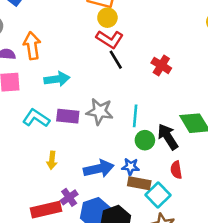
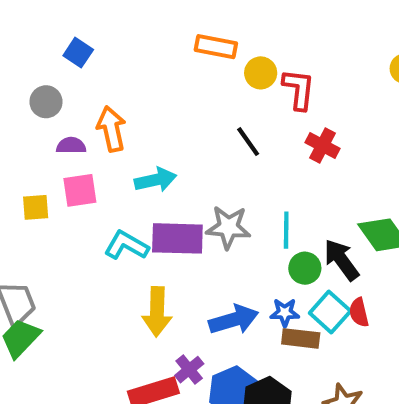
yellow circle: (107, 18) -> (261, 73), moved
red L-shape: (110, 39) -> (299, 89), moved, turned -112
purple rectangle: (68, 116) -> (177, 238), size x1.4
yellow arrow: (52, 160) -> (157, 312), size x1.6
cyan square: (158, 195) -> (330, 312), moved

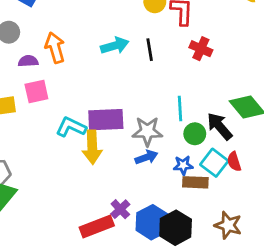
black line: (248, 142) -> (150, 50), turned 30
cyan arrow: (156, 180) -> (115, 46), moved
gray star: (228, 227) -> (147, 131), moved
yellow arrow: (157, 312) -> (92, 147), moved
blue arrow: (234, 320) -> (146, 157), moved, size x0.7

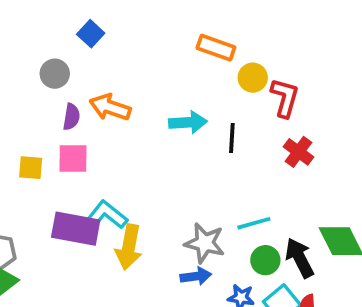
orange arrow: (55, 48) -> (110, 107), turned -68
purple semicircle: (28, 61) -> (71, 117), turned 90
cyan line: (180, 109) -> (254, 223), turned 65
purple rectangle: (106, 120) -> (76, 229), moved

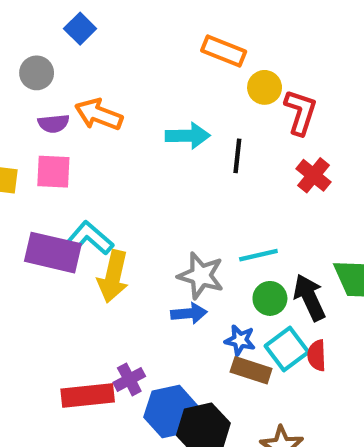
purple semicircle: (71, 117) -> (54, 123), turned 72

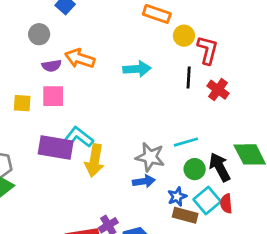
black line: (237, 156) -> (189, 77), moved
blue star: (240, 340) -> (177, 197), turned -30

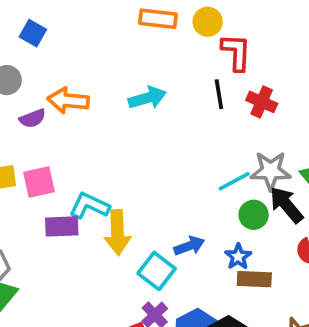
yellow circle: (184, 36) -> (208, 22), moved
pink square: (53, 96) -> (39, 182), moved
purple rectangle: (56, 147) -> (62, 226), size x0.7
gray star: (150, 157) -> (271, 171), moved
cyan square: (207, 201) -> (157, 271), moved

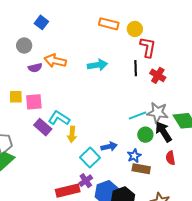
purple rectangle: (62, 226) -> (43, 127), turned 36
yellow arrow: (117, 232) -> (72, 134), size x0.7

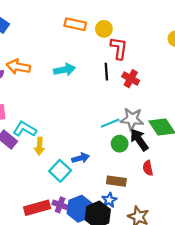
blue star: (134, 156) -> (109, 200), moved
purple cross: (86, 181) -> (60, 205), moved, turned -32

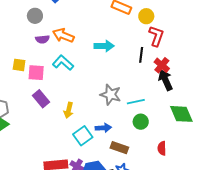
gray star: (132, 119) -> (111, 95), moved
cyan L-shape: (25, 129) -> (63, 63), moved
black arrow: (139, 140) -> (166, 80), moved
brown rectangle: (116, 181) -> (119, 148), moved

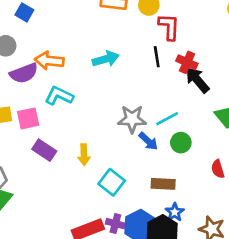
purple semicircle: (42, 39) -> (24, 73), size x1.5
blue arrow: (103, 128) -> (148, 141), moved, turned 63

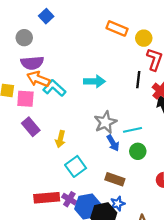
cyan arrow: (106, 59) -> (94, 81), moved
orange arrow: (49, 61) -> (38, 79), moved
gray star: (132, 119) -> (105, 122), turned 30

